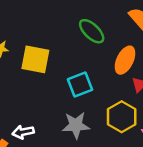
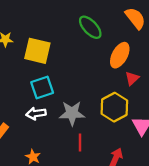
cyan square: (80, 85) -> (42, 87), moved
white arrow: (23, 132) -> (36, 113), moved

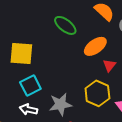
orange ellipse: (120, 55) -> (95, 46), turned 35
white arrow: (36, 113) -> (28, 109), turned 30

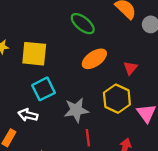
orange ellipse: (95, 46) -> (94, 59), moved
white arrow: (28, 109) -> (28, 115), moved

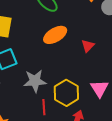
yellow hexagon: (117, 99) -> (66, 93), moved

